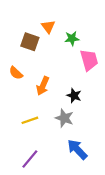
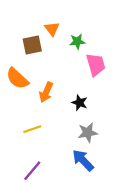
brown square: (30, 42) -> (32, 45), turned -30
orange semicircle: (16, 73) -> (17, 78), size x1.5
gray star: (64, 118) -> (88, 133), moved, turned -30

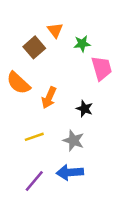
brown square: (32, 45) -> (34, 47), turned -30
gray star: (88, 133) -> (73, 141), moved, turned 30
blue arrow: (83, 160) -> (70, 172), moved, turned -50

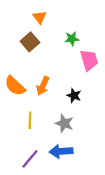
orange triangle: (55, 30) -> (40, 17), moved
orange semicircle: (18, 83) -> (15, 86), moved
yellow line: (34, 137) -> (30, 120), turned -70

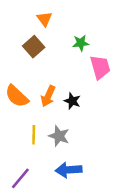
black star: (74, 96) -> (72, 101), moved
gray star: (64, 123) -> (59, 136), moved
purple line: (30, 159) -> (20, 178), moved

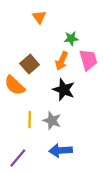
brown square: (34, 47) -> (30, 64), moved
orange arrow: (48, 96) -> (62, 61), moved
black star: (72, 101) -> (64, 90), size x1.5

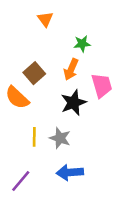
pink trapezoid: (88, 60) -> (102, 85), moved
black star: (64, 90) -> (73, 103), turned 30

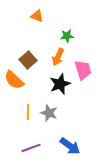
orange triangle: (45, 19) -> (37, 16), turned -32
blue arrow: (70, 172) -> (70, 146), moved, turned -140
purple line: (21, 181) -> (31, 148), moved, turned 30

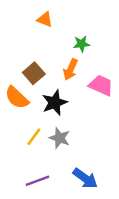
pink trapezoid: (83, 70) -> (101, 85), turned -50
black star: (60, 84) -> (55, 103), moved
yellow line: (28, 112) -> (34, 137), turned 35

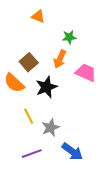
yellow line: (34, 137) -> (29, 116), turned -63
gray star: (60, 138) -> (50, 128), moved, turned 30

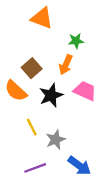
orange triangle: (38, 16) -> (42, 18), size x1.5
pink trapezoid: (86, 73) -> (85, 91), moved

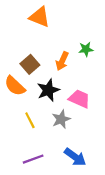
green star: (76, 41) -> (86, 49), moved
pink trapezoid: (85, 91) -> (79, 99), moved
gray star: (56, 140) -> (61, 119), moved

